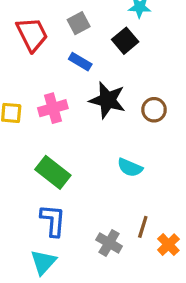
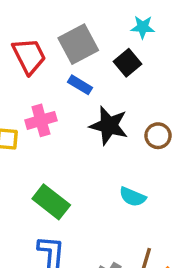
gray square: (79, 23) -> (78, 44), size x1.6
pink cross: (53, 108) -> (41, 120), moved

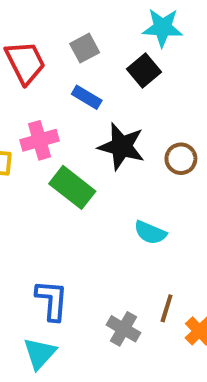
cyan star: (143, 27) -> (162, 28), size x1.4
gray square: (78, 44) -> (85, 48), size x0.6
green rectangle: (51, 202) -> (72, 187), moved

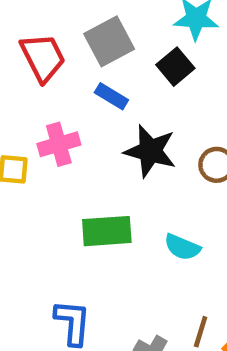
gray square: (85, 48) -> (109, 41), size x1.5
green rectangle: (72, 187) -> (107, 231), moved, turned -42

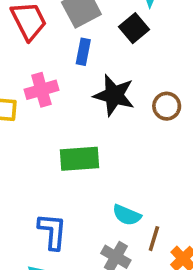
blue rectangle: (111, 96) -> (83, 52), turned 70
cyan semicircle: (182, 247) -> (127, 215), moved

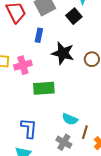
blue rectangle: (83, 52) -> (39, 35), moved
pink cross: (41, 90) -> (23, 65), moved

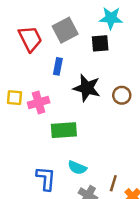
black square: (74, 16) -> (100, 43), turned 35
cyan semicircle: (70, 119) -> (77, 168), moved

